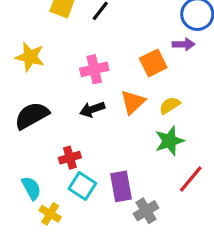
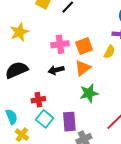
yellow star: (30, 57) -> (19, 32), turned 30
orange square: (153, 63) -> (84, 46), moved
yellow semicircle: (170, 105) -> (109, 52), moved, turned 144
green star: (169, 141) -> (89, 93), moved

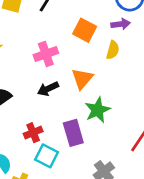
orange square: (84, 46) -> (85, 30), moved, turned -30
purple rectangle: (69, 122) -> (73, 133), moved

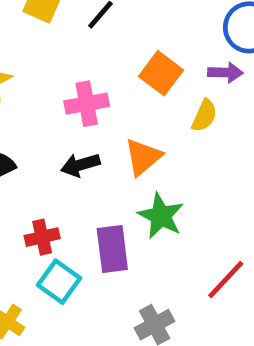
green star: (97, 110) -> (161, 216), turned -30

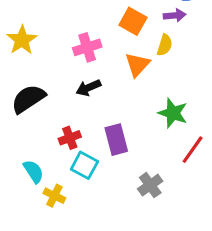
orange triangle: (143, 157) -> (137, 65), moved
green star: (161, 216) -> (173, 113), moved

